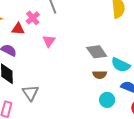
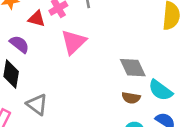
pink triangle: (49, 41) -> (74, 42), size x1.5
gray triangle: (31, 93) -> (37, 104), turned -30

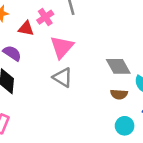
gray triangle: (37, 104) -> (63, 77), moved

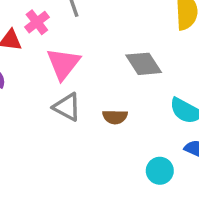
gray diamond: (118, 66) -> (144, 64), moved
brown semicircle: (119, 94) -> (115, 117), moved

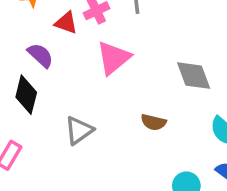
gray triangle: (67, 107) -> (79, 130), moved, turned 44

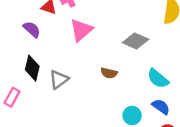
gray diamond: (194, 76) -> (136, 41), turned -45
black diamond: (26, 95) -> (32, 68), moved

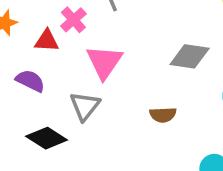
black diamond: (32, 68) -> (47, 138), turned -55
gray triangle: (59, 79) -> (85, 106), moved

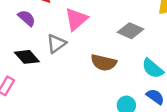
brown semicircle: (163, 115) -> (104, 63), size x1.5

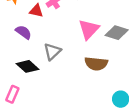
pink triangle: (76, 19) -> (89, 29), moved

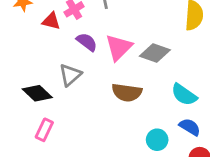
purple semicircle: (23, 32) -> (87, 42), moved
pink rectangle: (12, 94) -> (44, 130), moved

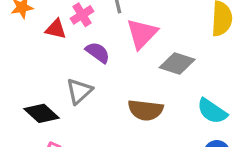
pink triangle: (119, 47) -> (142, 34), moved

